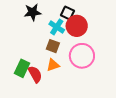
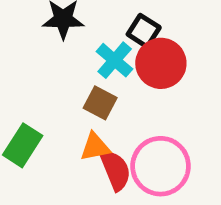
pink circle: (82, 56) -> (161, 166), moved
red semicircle: (35, 74) -> (116, 170), moved

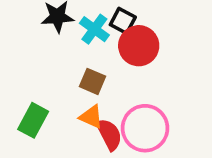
cyan cross: (115, 60) -> (94, 29), moved
orange triangle: (95, 147) -> (91, 117), turned 40

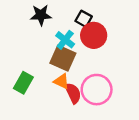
cyan cross: (94, 29) -> (65, 40), moved
brown square: (93, 81) -> (63, 58), size x1.5

